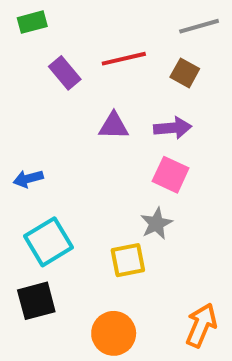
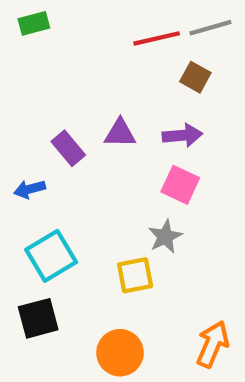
red line: (124, 59) -> (157, 38), moved
purple rectangle: (65, 73) -> (68, 148), moved

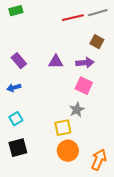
brown square: (195, 77) -> (97, 42), moved
purple rectangle: (68, 148) -> (19, 61), moved
cyan square: (51, 256) -> (16, 119), moved, size x0.6
orange circle: (120, 353) -> (68, 151), moved

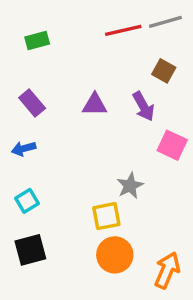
green rectangle: (16, 11) -> (37, 40), moved
purple arrow: (85, 63) -> (144, 106), turned 66
pink square: (84, 86) -> (172, 145), moved

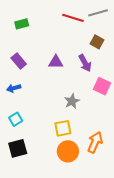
red line: (123, 30) -> (73, 18), turned 30
gray star: (130, 186) -> (72, 101), moved
orange arrow: (167, 270) -> (95, 142), moved

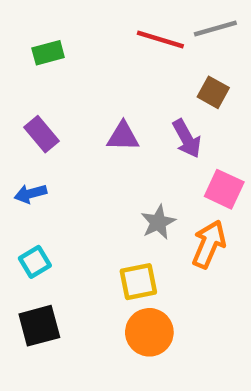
orange arrow: (95, 142) -> (209, 244), moved

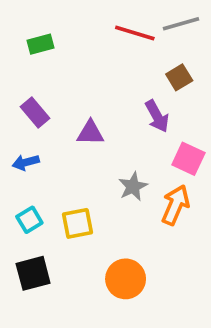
brown square: (213, 92) -> (179, 77), turned 30
purple triangle: (123, 136) -> (90, 133), moved
yellow square: (138, 282) -> (77, 223), moved

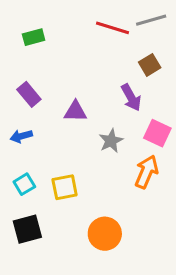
gray star: (133, 186) -> (111, 141), moved

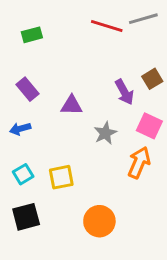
brown square: (150, 65) -> (152, 79), moved

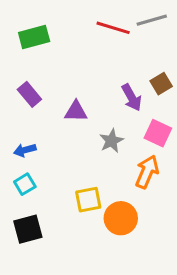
green rectangle: (32, 35) -> (34, 37), size x1.4
blue arrow: (20, 129) -> (25, 150), moved
yellow square: (61, 177) -> (88, 200), moved
orange circle: (99, 221) -> (121, 218), moved

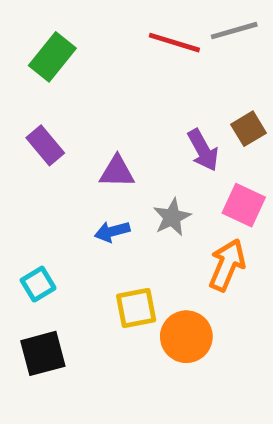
green rectangle: (34, 37) -> (52, 57), turned -36
blue arrow: (25, 150) -> (112, 231), moved

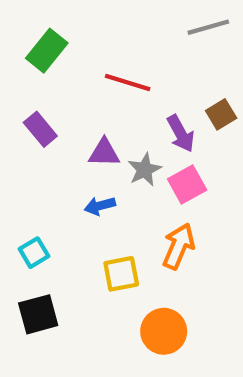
red line: (174, 43) -> (128, 82), moved
pink square: (244, 205) -> (187, 185), moved, turned 36
gray star: (172, 217) -> (145, 170), moved
orange arrow: (227, 265) -> (179, 246), moved
orange circle: (186, 337) -> (164, 331), moved

